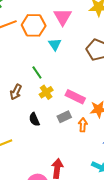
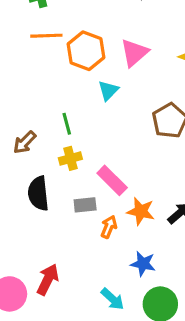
black semicircle: (34, 119) -> (38, 193), size x1.5

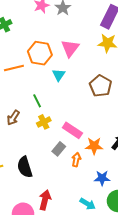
orange line: (46, 36) -> (14, 68), moved
black semicircle: (38, 193) -> (25, 167), moved
gray rectangle: (85, 205) -> (59, 149), turned -32

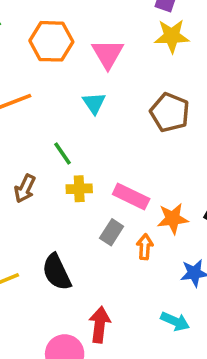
orange hexagon: (40, 53) -> (51, 41), moved
yellow cross: (44, 122) -> (79, 189), turned 32

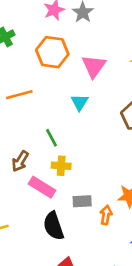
pink rectangle: (131, 197) -> (42, 187), moved
gray rectangle: (112, 232) -> (82, 201), turned 48
black semicircle: (57, 272) -> (54, 226), moved

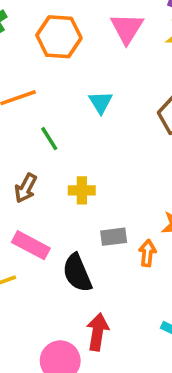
pink triangle: (94, 66) -> (127, 28), moved
green line: (52, 138) -> (49, 139), moved
pink rectangle: (42, 187) -> (31, 245), moved

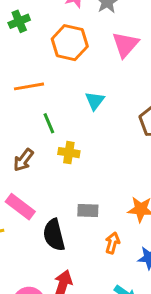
yellow cross: (82, 190) -> (69, 153), moved
orange arrow: (147, 253) -> (112, 243), moved

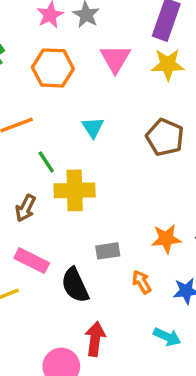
yellow cross: (69, 153) -> (75, 190), size x1.6
orange arrow: (112, 243) -> (142, 282), turned -35

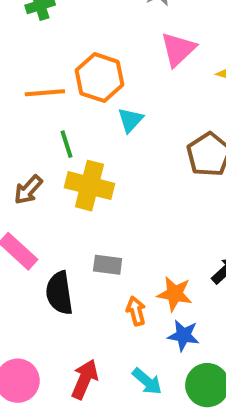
orange hexagon: (53, 68) -> (99, 78), moved
orange star: (166, 239) -> (175, 294), moved
red arrow: (95, 339) -> (85, 379), moved

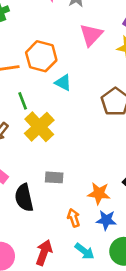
cyan triangle: (130, 120) -> (63, 83), turned -42
yellow cross: (90, 186) -> (39, 127), turned 36
orange arrow: (136, 311) -> (74, 218), moved

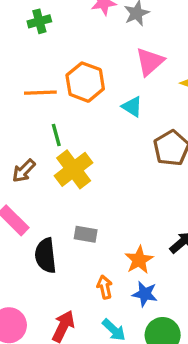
cyan triangle: (63, 83) -> (132, 107), moved
orange star: (99, 193) -> (139, 260), turned 30

